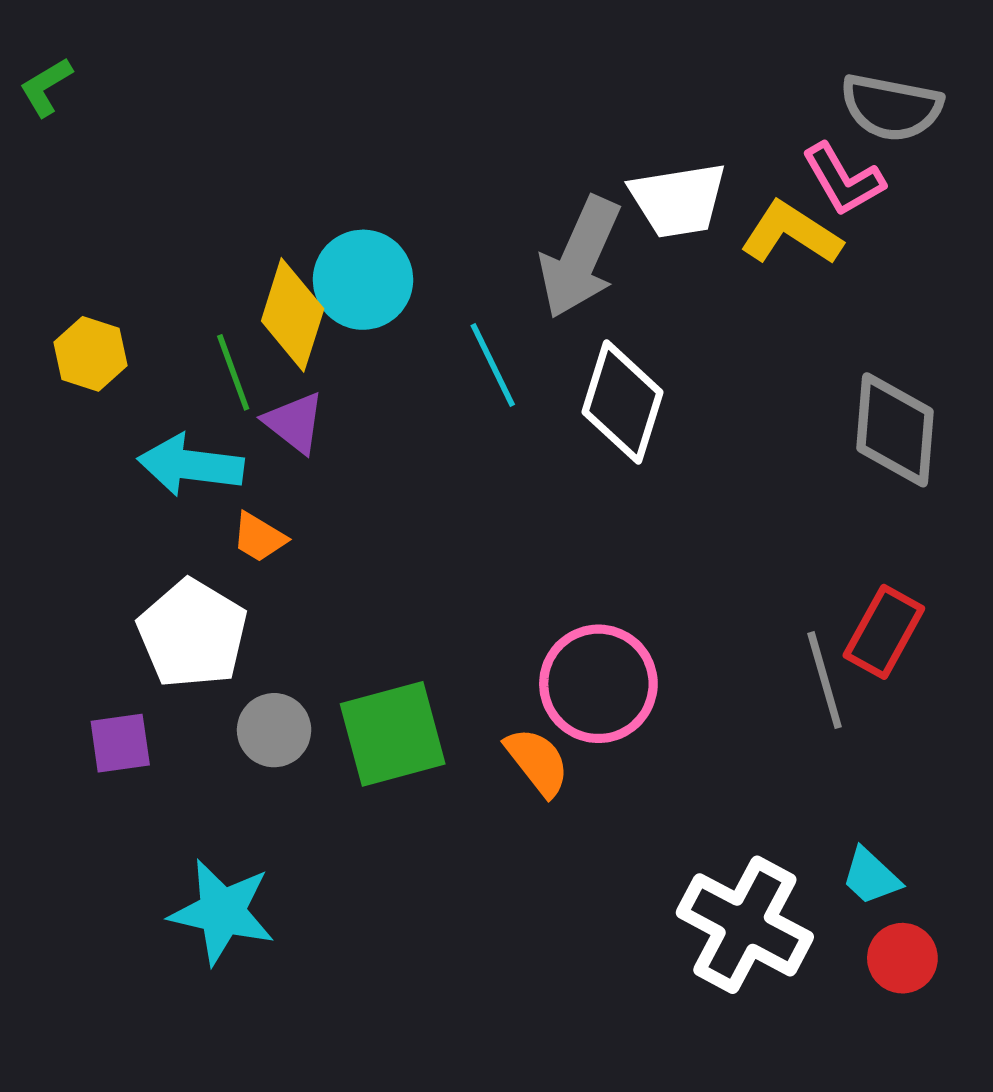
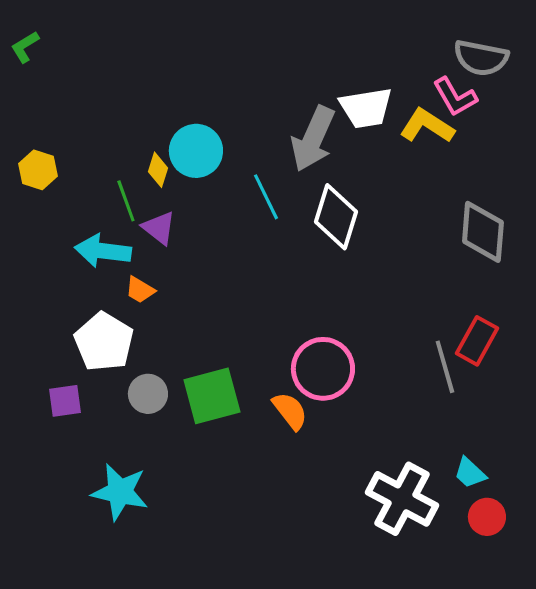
yellow diamond: (293, 315) -> (158, 170), size x0.6
yellow hexagon: (91, 354) -> (38, 170), moved

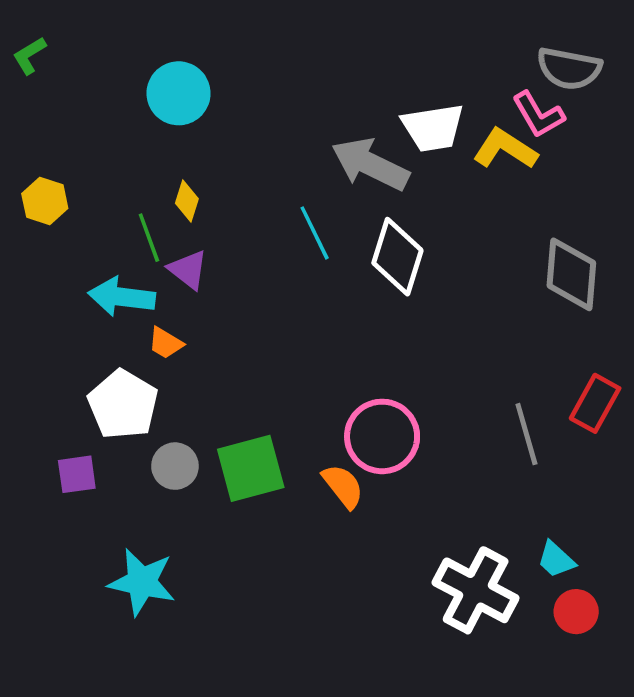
gray arrow: (313, 139) -> (370, 164), turned 92
cyan circle: (196, 151) -> (179, 93), moved
red rectangle: (477, 341) -> (595, 403), moved

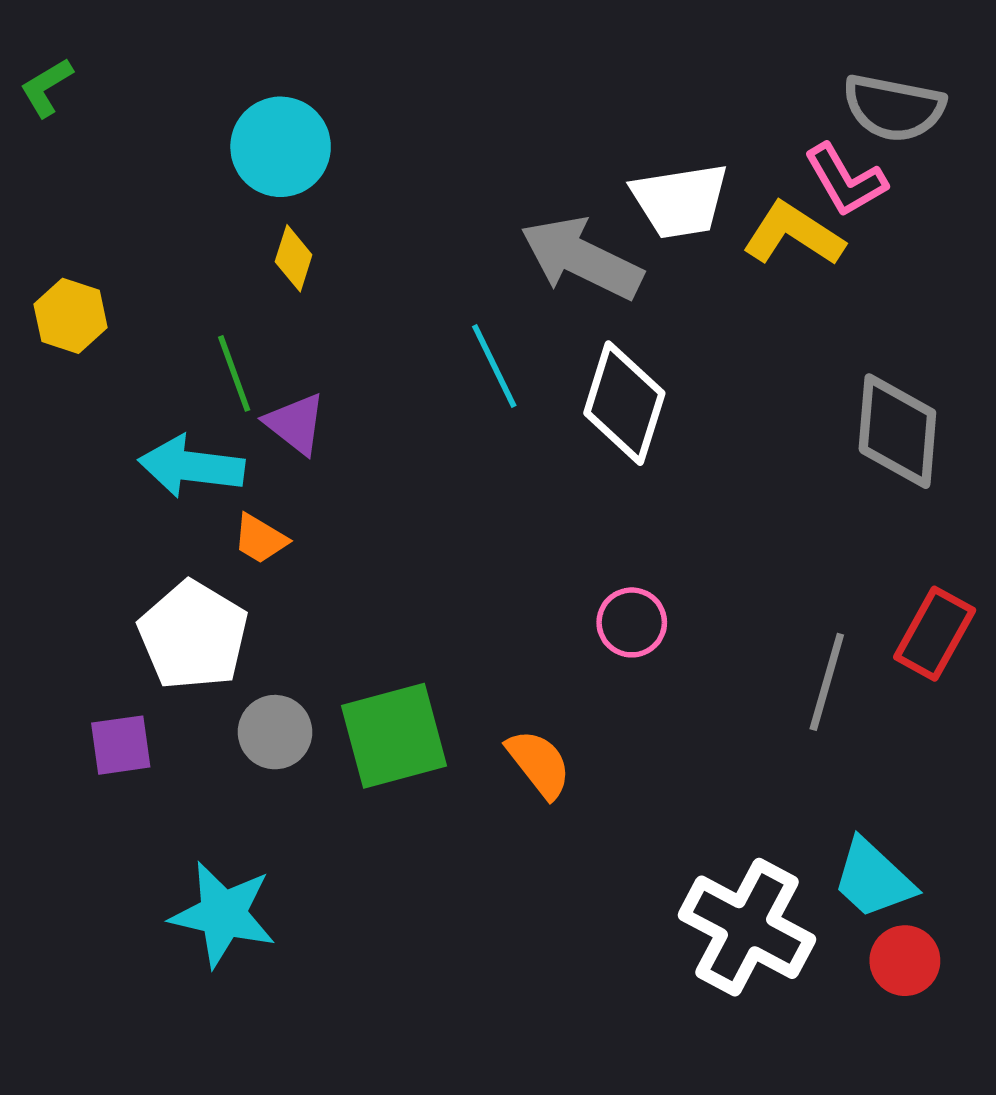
yellow diamond: (187, 201) -> (294, 258), moved
gray line: (526, 434) -> (827, 682), turned 32
pink circle: (382, 436) -> (632, 622), moved, size x0.6
cyan trapezoid: (556, 560) -> (873, 879), size x1.4

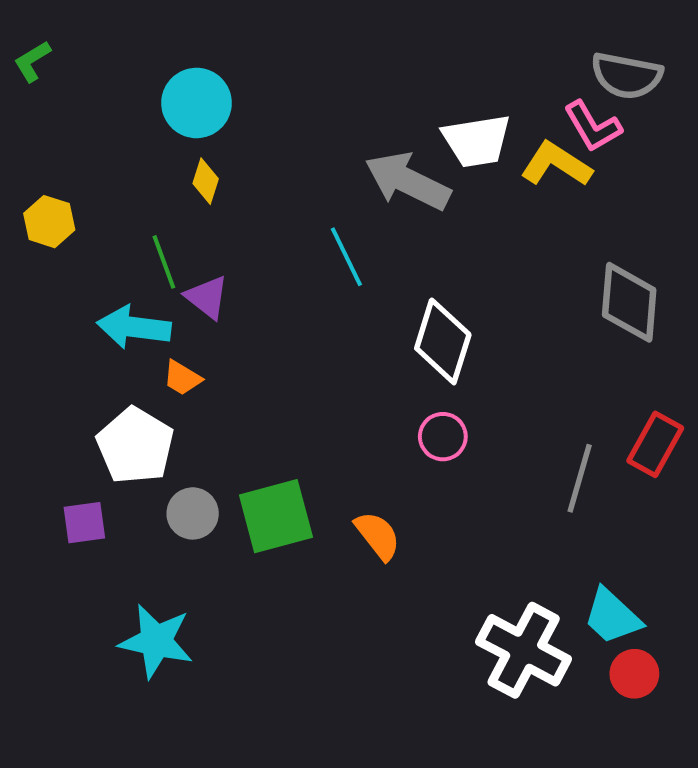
white diamond: (624, 403) -> (443, 341), moved

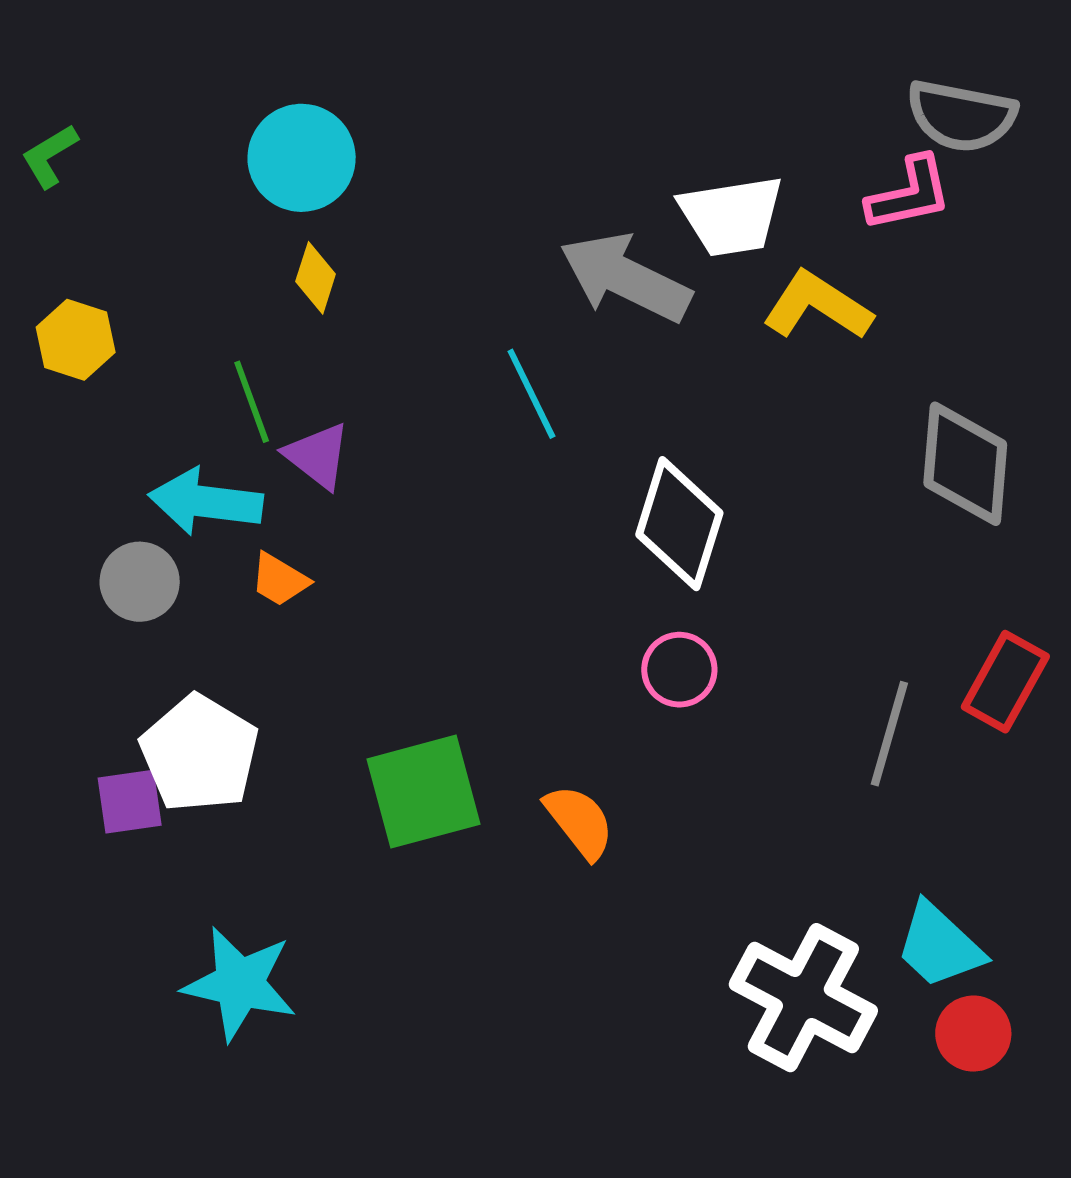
green L-shape: (32, 61) -> (50, 156), moved
pink L-shape: (593, 126) -> (909, 194), turned -72
yellow L-shape: (556, 164) -> (817, 306), moved
white pentagon: (135, 446) -> (200, 754), moved
gray circle: (193, 513) -> (140, 582), moved

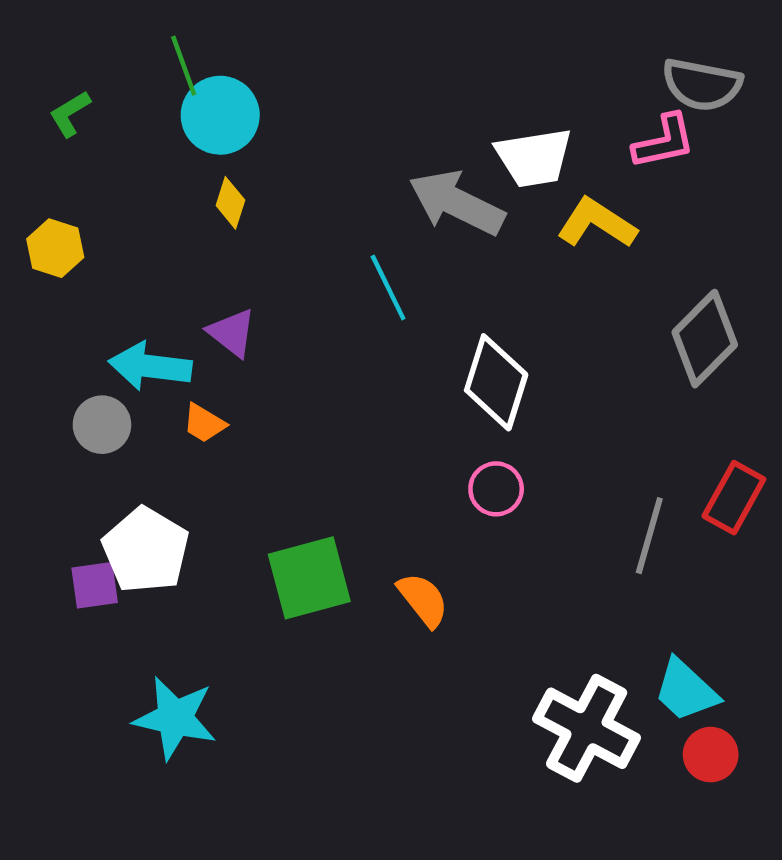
green L-shape: (50, 156) -> (70, 114), moved
green line: (252, 402) -> (184, 66), moved
gray diamond: (965, 464) -> (705, 339), turned 40

